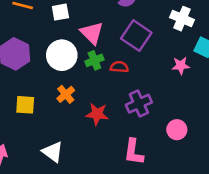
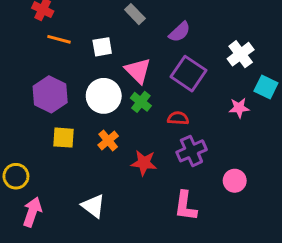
white cross: (182, 19) -> (241, 54), turned 30
green cross: (94, 60) -> (141, 102), turned -30
red semicircle: (119, 67) -> (178, 118), moved
yellow square: (25, 105) -> (64, 138), moved

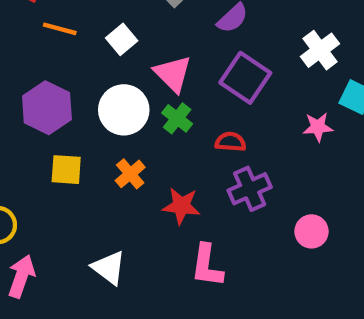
white square: (102, 47) -> (122, 39), turned -30
pink L-shape: (186, 206) -> (207, 266), moved

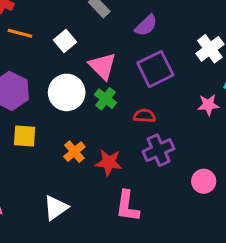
purple square: (245, 78) -> (155, 69), turned 30
orange cross: (130, 174) -> (74, 152), moved
white triangle: (109, 268) -> (56, 208), turned 48

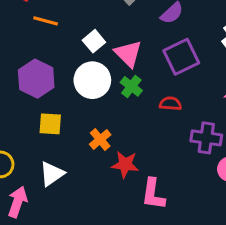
white square: (65, 41) -> (94, 41), moved
purple cross: (159, 150) -> (206, 138), moved, turned 32
red star: (109, 163) -> (125, 164), moved
white triangle: (56, 208) -> (52, 174), moved

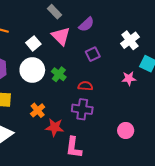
pink triangle: (128, 54) -> (61, 36), moved
purple square: (181, 57) -> (93, 54), size x0.6
purple cross: (206, 138) -> (82, 109), moved

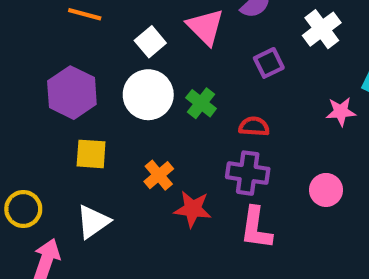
white cross: (130, 40) -> (322, 29), moved
pink circle: (126, 130) -> (326, 190), moved
pink L-shape: (74, 147) -> (256, 228), moved

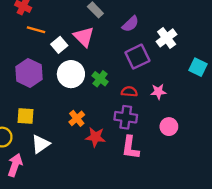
pink triangle: (205, 27) -> (84, 37), moved
white square: (150, 42) -> (59, 45), moved
purple square: (269, 63) -> (137, 57), size x1.5
pink star: (341, 112) -> (158, 92), moved
yellow square: (91, 154) -> (25, 116), moved

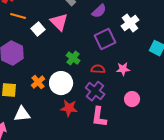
white circle: (71, 74) -> (61, 83), moved
purple cross: (126, 117) -> (95, 91), turned 30
orange cross: (77, 118) -> (38, 82), moved
white triangle: (41, 144) -> (22, 114), turned 30

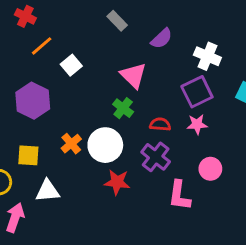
orange line: (18, 16) -> (42, 46), turned -56
pink triangle: (59, 22) -> (133, 76), moved
white cross: (130, 23) -> (207, 56), turned -30
purple square: (105, 39) -> (197, 92), moved
pink L-shape: (99, 117) -> (179, 195), moved

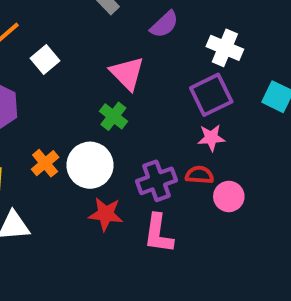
red semicircle: (160, 124) -> (200, 175), moved
purple cross: (156, 157) -> (156, 181), turned 32
pink L-shape: (179, 195) -> (158, 234), moved

